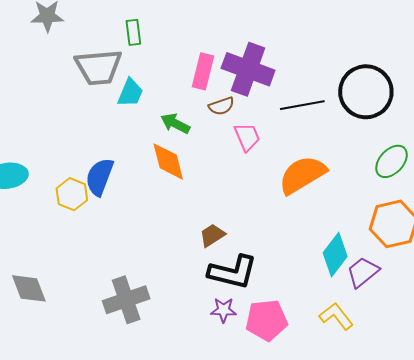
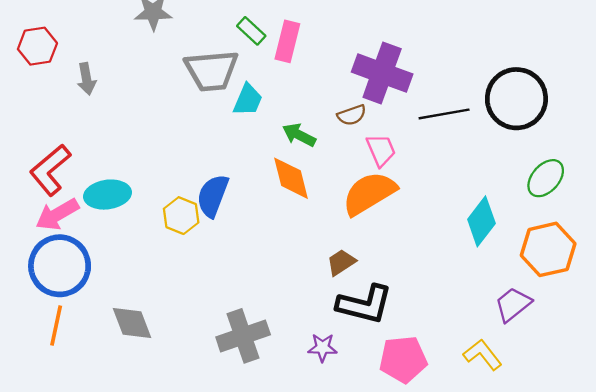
green rectangle: (133, 32) -> (251, 31), turned -40
pink rectangle: (203, 71) -> (287, 41), moved
orange semicircle: (302, 175) -> (369, 193), moved
cyan diamond: (335, 255) -> (481, 221), moved
purple star: (223, 310) -> (323, 348), moved

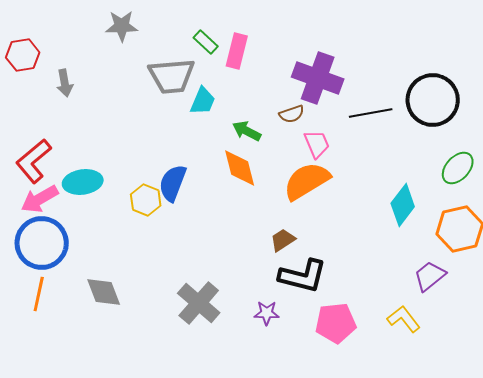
gray cross: (243, 336) -> (199, 303), turned -30

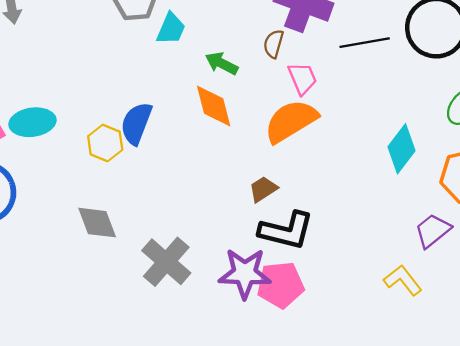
brown semicircle: (292, 114) -> (274, 44), turned 125
gray diamond: (104, 292) -> (97, 223), moved
purple star: (267, 313) -> (245, 273), size x1.8
pink pentagon: (336, 323) -> (280, 285), moved

